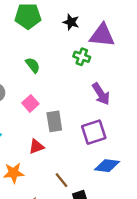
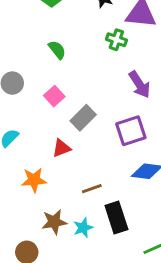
gray rectangle: (54, 121) -> (83, 118), turned 54
brown line: (61, 180) -> (92, 189), turned -70

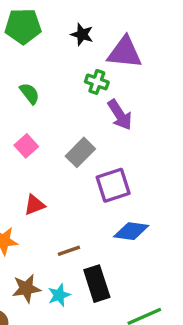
purple arrow: (140, 84) -> (120, 115), moved
gray rectangle: (83, 118) -> (80, 152), moved

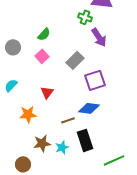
green semicircle: (30, 93) -> (44, 34), moved, turned 80
red triangle: (34, 205) -> (47, 92), turned -32
blue diamond: (131, 231) -> (89, 108), moved

